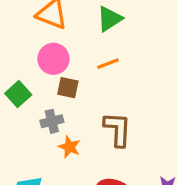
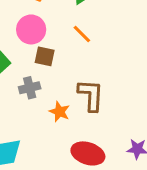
orange line: (108, 64) -> (82, 34), turned 66
orange star: (69, 147) -> (60, 112), moved

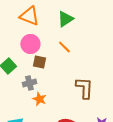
brown L-shape: (91, 95) -> (84, 88), moved
orange star: (60, 112) -> (39, 99), moved

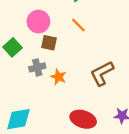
brown L-shape: (84, 88) -> (102, 73), turned -120
orange star: (39, 99) -> (58, 77), moved

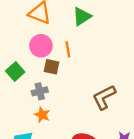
orange line: (78, 25) -> (68, 49), moved, turned 35
orange star: (58, 77) -> (42, 115), moved

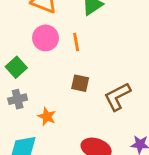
brown square: (51, 67) -> (80, 83), moved
gray cross: (40, 91) -> (18, 99), moved

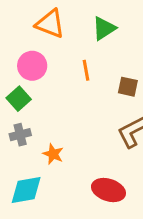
pink circle: (46, 38) -> (32, 66), moved
brown square: (80, 83) -> (128, 87), moved

